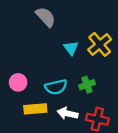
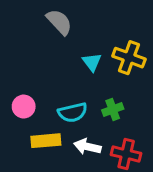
yellow cross: (100, 44) -> (129, 58), turned -30

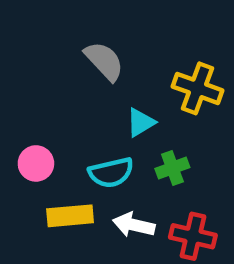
gray semicircle: (59, 22) -> (104, 61), moved
cyan triangle: (92, 62) -> (141, 123), moved, turned 36

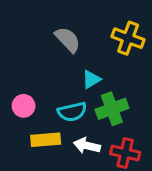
yellow cross: (197, 88) -> (128, 38), moved
green cross: (172, 168) -> (112, 109), size x1.5

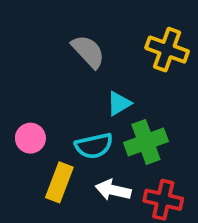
yellow rectangle: (46, 140) -> (59, 182), turned -64

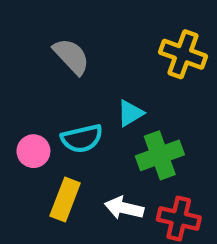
gray semicircle: (88, 52) -> (71, 56), moved
cyan semicircle: (94, 146) -> (82, 138), moved

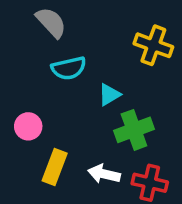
gray semicircle: (71, 56) -> (51, 22), moved
cyan semicircle: (82, 138) -> (69, 68), moved

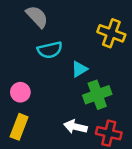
yellow rectangle: (55, 167) -> (19, 127), moved

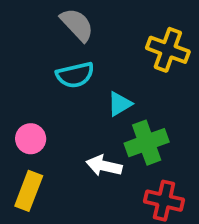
gray semicircle: (37, 17) -> (77, 25), moved
white arrow: (75, 127) -> (104, 166), moved

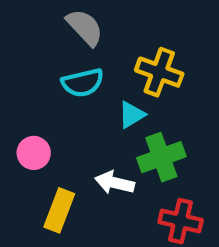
yellow cross: (168, 50) -> (159, 72), moved
yellow rectangle: (29, 191) -> (59, 210), moved

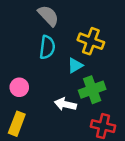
cyan semicircle: (83, 83) -> (47, 47), turned -70
yellow rectangle: (59, 210) -> (17, 124), moved

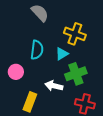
cyan semicircle: (47, 47) -> (37, 50), moved
yellow rectangle: (17, 124) -> (30, 102), moved

